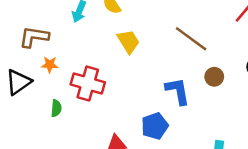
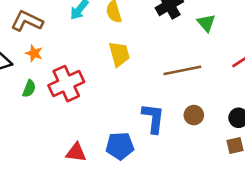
brown line: (191, 39) -> (182, 70), turned -64
red cross: (88, 83) -> (66, 84), turned 32
green semicircle: (56, 108) -> (29, 89), moved

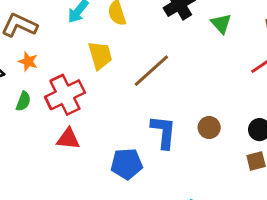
yellow trapezoid: (119, 54) -> (100, 55), moved
brown line: (182, 70) -> (151, 71), moved, turned -30
red triangle: (76, 152) -> (68, 139), moved

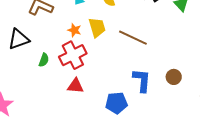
orange star: (28, 61) -> (74, 30), moved
brown line: (151, 71) -> (133, 38), turned 68

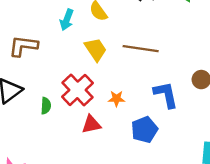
orange star: (74, 30) -> (117, 99), moved

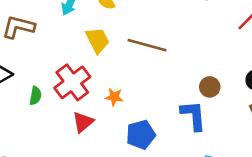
blue L-shape: (166, 95) -> (193, 115), moved
red triangle: (91, 124) -> (83, 122), turned -35

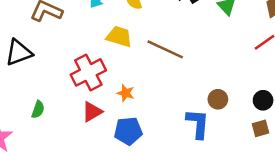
yellow trapezoid: (97, 40) -> (119, 37), turned -56
green semicircle: (35, 96) -> (38, 110), moved
blue pentagon: (141, 135) -> (128, 131), moved

